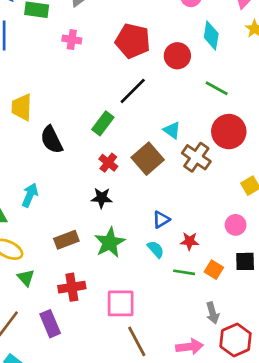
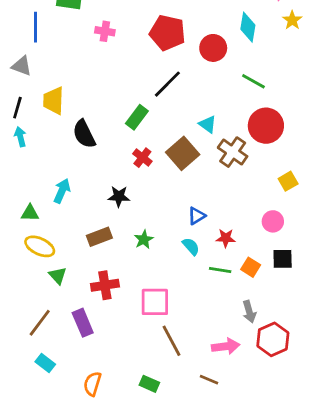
black star: (102, 198) -> (119, 196), moved
green star: (110, 243) -> (144, 239), size x0.6

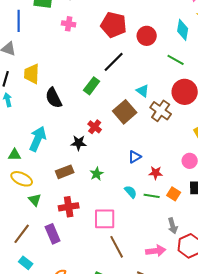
cyan diamond: (248, 27) -> (183, 30), moved
red cross: (142, 158) -> (95, 127), moved
cyan arrow: (62, 191) -> (38, 139), size x1.4
cyan semicircle: (191, 246) -> (131, 192), moved

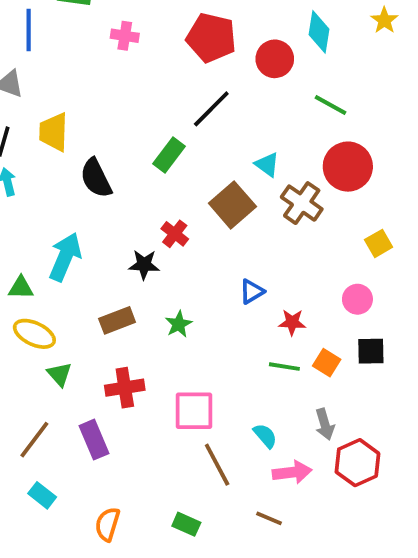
cyan diamond: (183, 30) -> (319, 32), moved
cyan semicircle: (131, 192) -> (265, 436), moved

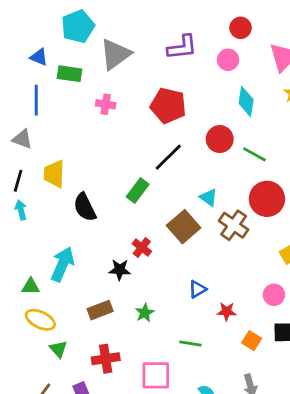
red circle: (275, 59) -> (220, 139), moved
green line: (284, 367) -> (190, 343), moved

